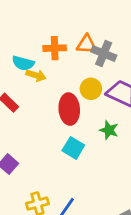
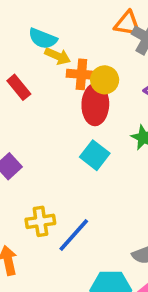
orange cross: (55, 48) -> (81, 74), moved
yellow circle: (91, 89) -> (105, 80), moved

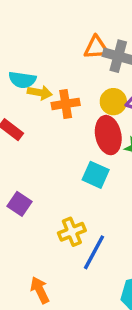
yellow circle: (105, 80) -> (113, 102), moved
red ellipse: (95, 104) -> (108, 135), moved
yellow cross: (40, 221) -> (72, 232), moved

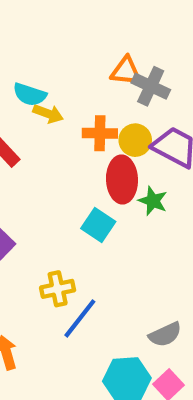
orange cross: (66, 104) -> (100, 133), moved

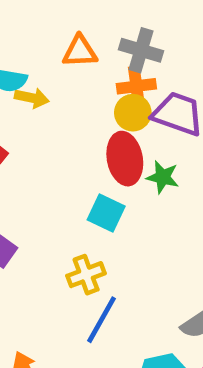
orange triangle: (126, 71) -> (80, 51), moved
orange cross: (100, 133) -> (136, 86), moved
yellow cross: (58, 289) -> (86, 275), moved

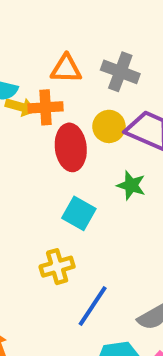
orange cross: (136, 86) -> (46, 107), moved
red ellipse: (125, 159) -> (71, 147), moved
blue line: (101, 320) -> (93, 306), moved

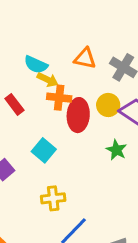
orange cross: (46, 107) -> (59, 98), moved
cyan square: (79, 213) -> (44, 150), moved

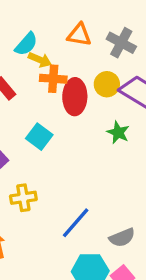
cyan semicircle: (36, 65) -> (26, 44), turned -70
yellow cross: (53, 198) -> (23, 198), moved

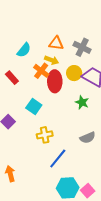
yellow arrow: (40, 60) -> (52, 60), moved
orange cross: (53, 79) -> (41, 71), turned 35
yellow cross: (23, 198) -> (45, 135), moved
gray semicircle: (122, 238) -> (88, 138), moved

